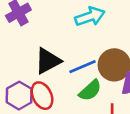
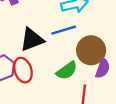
blue line: (82, 67) -> (64, 30), moved

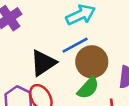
brown circle: (91, 50) -> (92, 62), moved

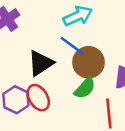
blue line: (75, 45) -> (72, 46), turned 65

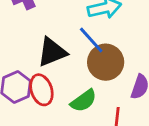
green semicircle: (85, 88) -> (84, 101), moved

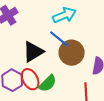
green semicircle: (84, 101) -> (48, 83), moved

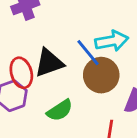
cyan arrow: (64, 15) -> (112, 41), moved
red ellipse: (30, 79) -> (21, 73), moved

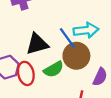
red ellipse: (21, 73) -> (26, 73), moved
green semicircle: (60, 110) -> (54, 69), moved

